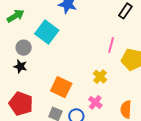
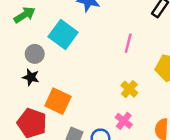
pink line: (111, 45) -> (128, 43), moved
orange square: (61, 87) -> (58, 101), moved

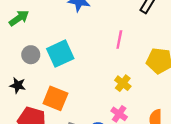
cyan square: (63, 34) -> (60, 54), moved, turned 32
black star: (31, 77) -> (18, 85), moved

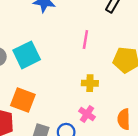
yellow cross: (123, 83) -> (90, 83), turned -35

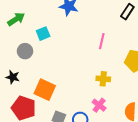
cyan square: (27, 55) -> (43, 34), moved, size x0.6

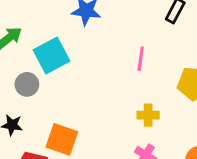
cyan square: (43, 34) -> (52, 56), size x1.6

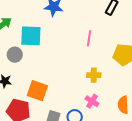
cyan square: (52, 56) -> (31, 36), turned 30

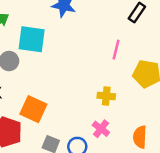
pink line: (89, 38) -> (116, 50), moved

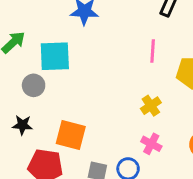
yellow cross: (106, 96) -> (151, 106), turned -30

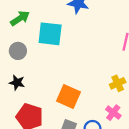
gray circle: (34, 85) -> (18, 51), moved
orange square: (71, 135) -> (69, 97), moved

